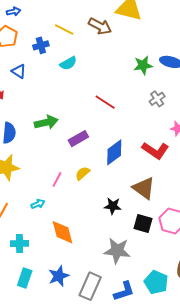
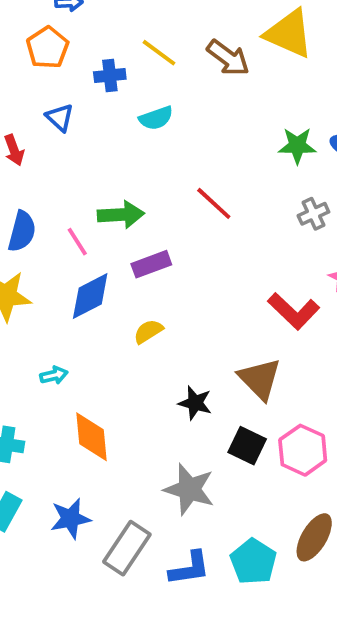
green arrow: (46, 122) -> (121, 215), moved
blue diamond: (114, 152) -> (90, 296), moved
pink line: (57, 179) -> (77, 242), moved, turned -70

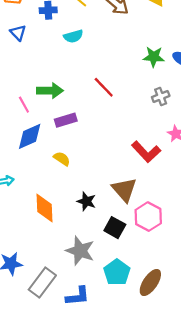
yellow semicircle: (148, 331) -> (62, 159), turned 63
orange diamond: (92, 437) -> (44, 208), moved
pink hexagon: (303, 450) -> (148, 217), moved
cyan pentagon: (253, 562) -> (117, 272), moved

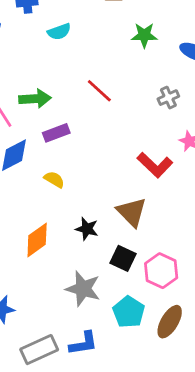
green star: (154, 57) -> (144, 35), moved
orange diamond: (44, 208) -> (37, 240), turned 60
pink hexagon: (148, 217) -> (161, 271), moved
gray rectangle: (42, 282) -> (39, 350), moved, turned 32

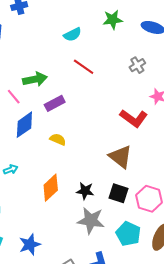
cyan semicircle: (59, 32) -> (72, 34), moved
black star: (87, 229) -> (85, 191), moved

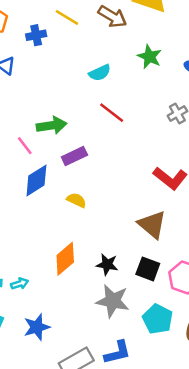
green star: (113, 20) -> (150, 57), turned 30
cyan arrow: (11, 169) -> (20, 284), moved

